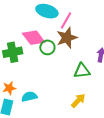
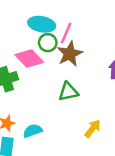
green circle: (47, 47) -> (48, 43), moved
green triangle: (82, 71) -> (68, 92), moved

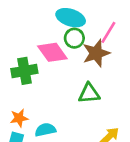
pink line: (66, 33) -> (108, 32), moved

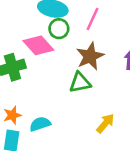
brown star: (96, 53) -> (90, 56), moved

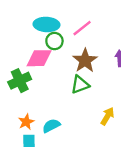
pink line: (92, 19) -> (82, 28), turned 36
pink diamond: (38, 45) -> (39, 58), turned -40

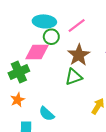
orange star: (26, 122) -> (18, 100), moved
cyan semicircle: (51, 126) -> (47, 114), turned -112

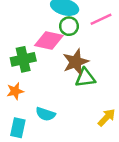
brown star: (79, 55) -> (76, 62), moved
cyan semicircle: (47, 114) -> (45, 114), turned -35

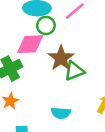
cyan semicircle: (45, 114) -> (61, 113), moved

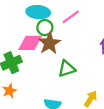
brown star: (61, 58) -> (49, 43), moved

